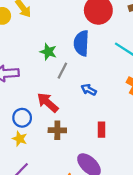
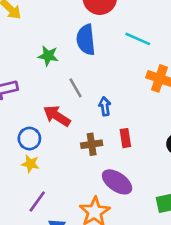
gray line: (62, 71) -> (75, 88), moved, turned -49
blue arrow: (89, 90) -> (105, 106), moved, turned 64
brown cross: (57, 130) -> (92, 144), moved

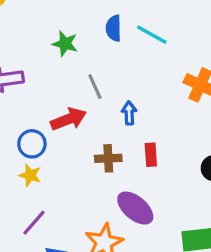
cyan line: (138, 39) -> (152, 35), moved
blue semicircle: (86, 40) -> (114, 28), size x0.7
red arrow: (57, 116) -> (69, 119), turned 120

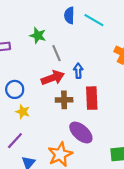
green star: (65, 44) -> (38, 35), moved
red arrow: (69, 119) -> (53, 78), moved
red rectangle: (151, 155) -> (92, 98), size x1.5
yellow star: (30, 175) -> (23, 112), moved

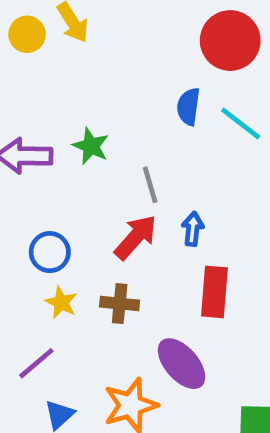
green star: (38, 35) -> (91, 146), moved
red arrow: (53, 78) -> (136, 237), turned -35
brown cross: (64, 100) -> (120, 304), moved

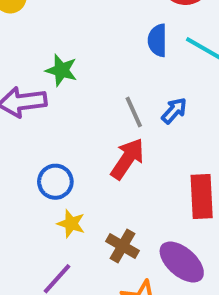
green star: (91, 146) -> (61, 70), moved
blue arrow: (193, 229) -> (174, 111), moved, turned 44
brown cross: (120, 304) -> (122, 246), moved, turned 32

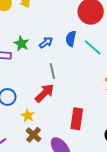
blue arrow: (174, 111) -> (46, 43), moved
yellow star: (71, 224) -> (28, 116), moved

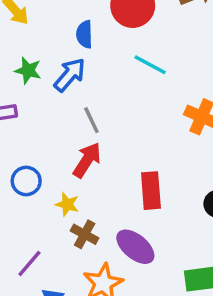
blue semicircle: (71, 39) -> (84, 34), moved
blue arrow: (46, 43) -> (70, 75), size x1.5
green star: (21, 44) -> (28, 71), moved

